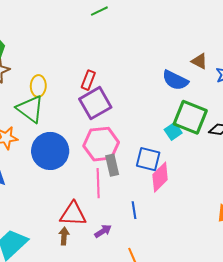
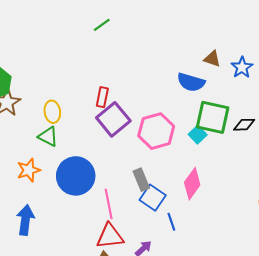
green triangle: (30, 109) -> (48, 137), size x0.7
pink hexagon: (101, 144) -> (156, 131), moved
blue square: (148, 159) -> (153, 198), moved, turned 30
pink line: (98, 183) -> (109, 204), moved

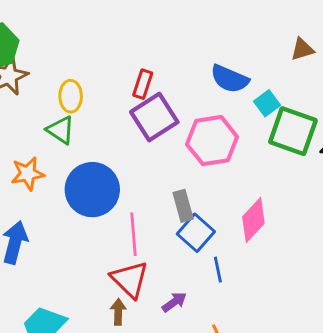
brown triangle: (212, 59) -> (302, 49), turned -42
blue semicircle: (191, 82) -> (230, 79), moved
cyan square: (198, 135) -> (267, 103), moved
red triangle: (110, 236) -> (130, 279), turned 44

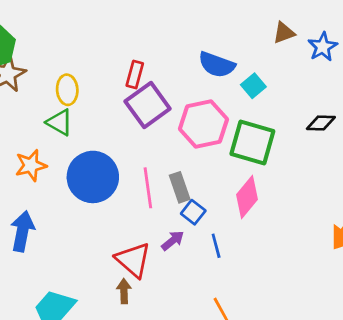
green square: (293, 131) -> (252, 143), moved
blue square: (196, 233) -> (193, 212), size x0.7
pink line: (134, 234) -> (148, 188), moved
purple arrow: (174, 302) -> (173, 241), moved

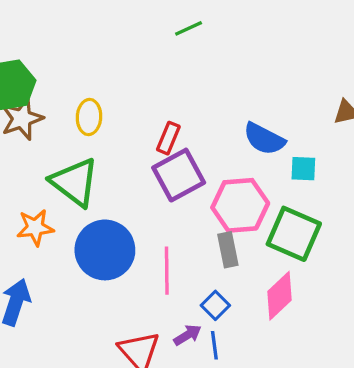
cyan square: (253, 86) -> (303, 169), turned 35
yellow ellipse: (67, 90) -> (89, 117), moved
green triangle: (60, 122) -> (75, 182), size x1.6
gray rectangle: (180, 187) -> (228, 250), moved
blue line: (216, 246) -> (214, 345), moved

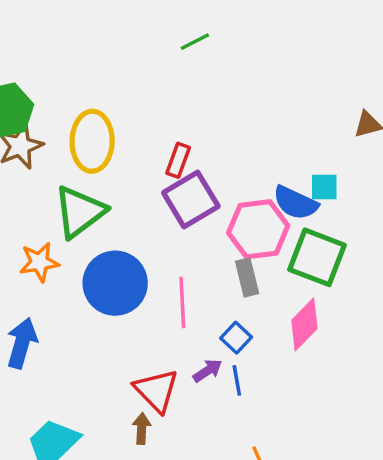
yellow ellipse: (89, 117) -> (92, 141), size x1.6
blue semicircle: (264, 139) -> (295, 203), moved
green triangle: (75, 182) -> (80, 212), turned 48

